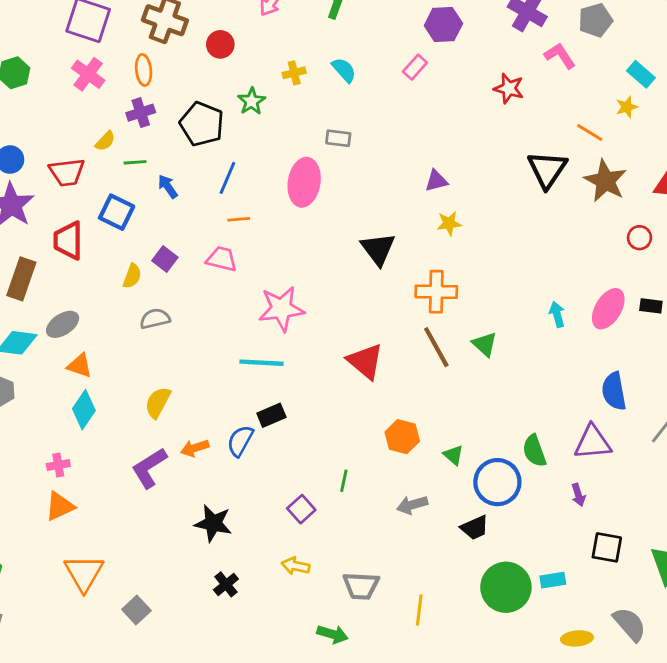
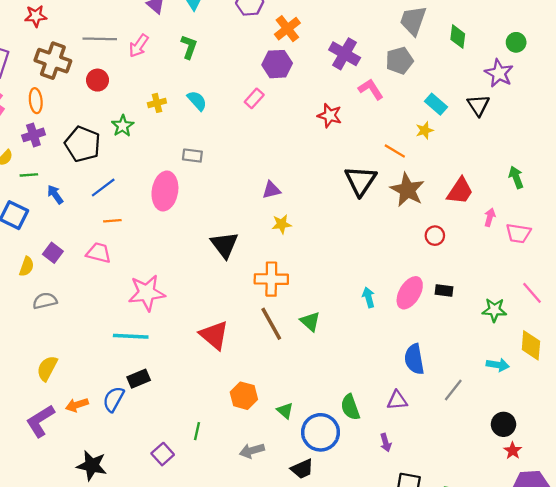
blue line: (227, 178) -> (103, 188), turned 30
purple triangle: (593, 442) -> (397, 400), size x0.7

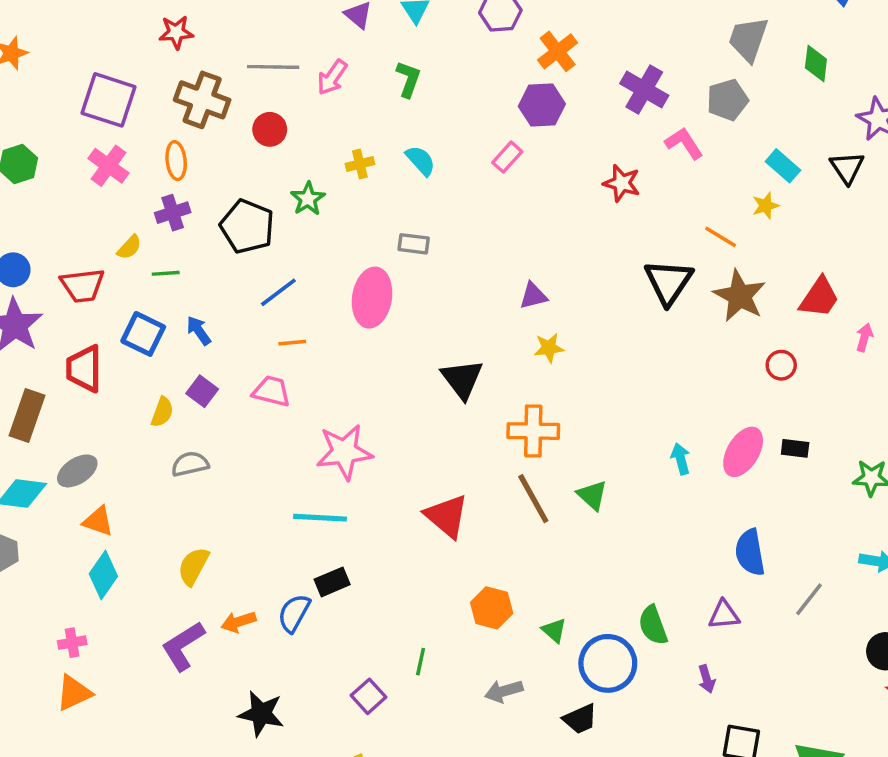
blue arrow: (55, 194) -> (199, 330), moved

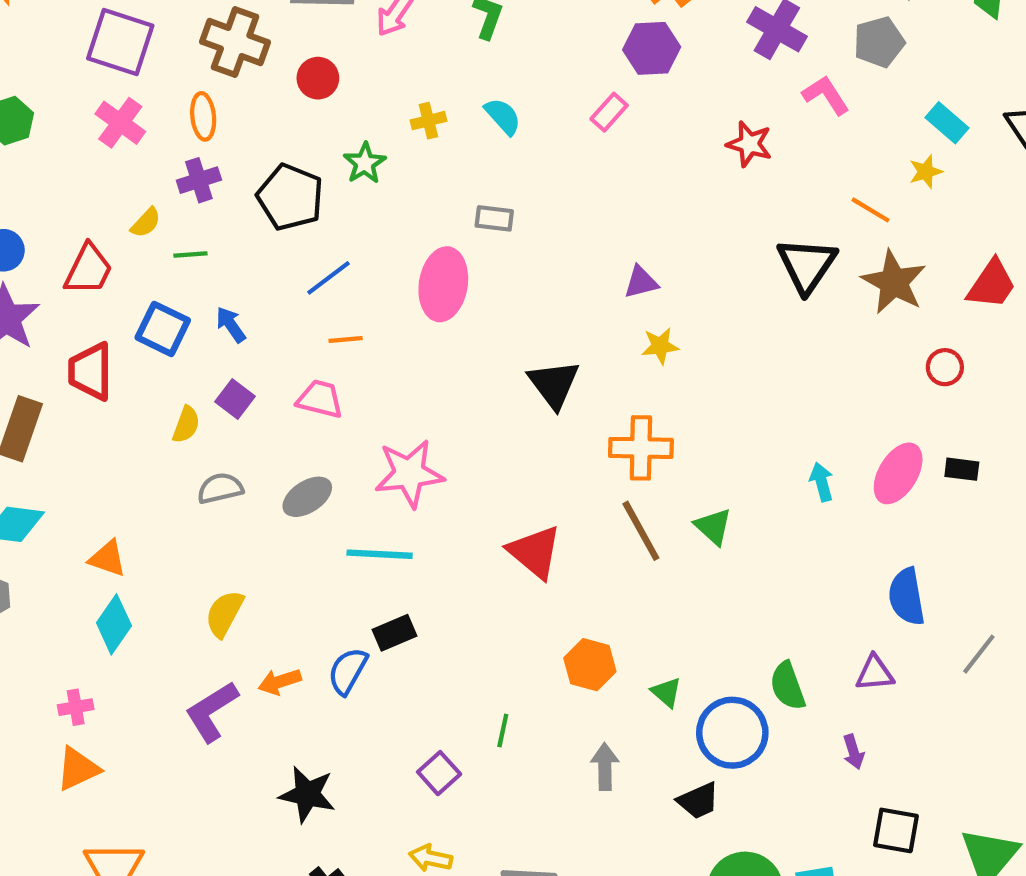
red trapezoid: (82, 285) -> (88, 269), turned -57
gray ellipse: (77, 471) -> (307, 497), moved
gray arrow: (504, 691) -> (605, 767), turned 105

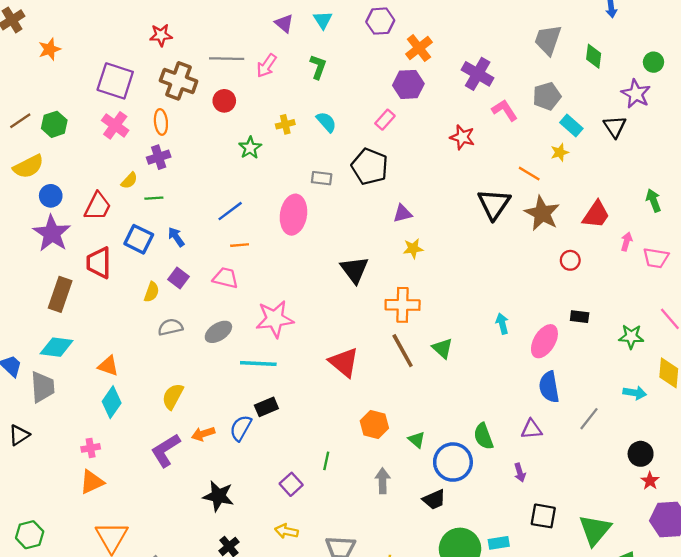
gray pentagon: (879, 42) -> (547, 96), moved
black pentagon: (290, 197) -> (370, 167), moved
pink ellipse: (898, 473) -> (544, 341), moved

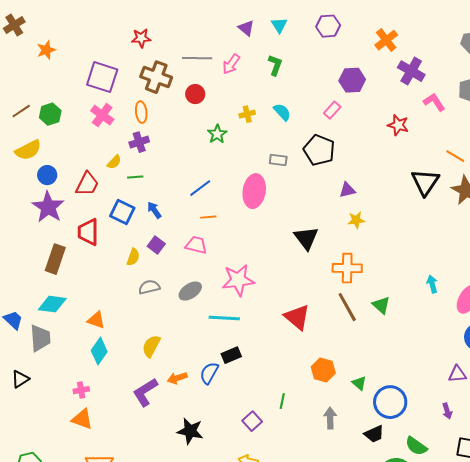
orange cross: (419, 48) -> (386, 40), moved
green semicircle: (483, 436) -> (416, 446), moved, turned -35
orange triangle: (92, 482) -> (82, 419), turned 45

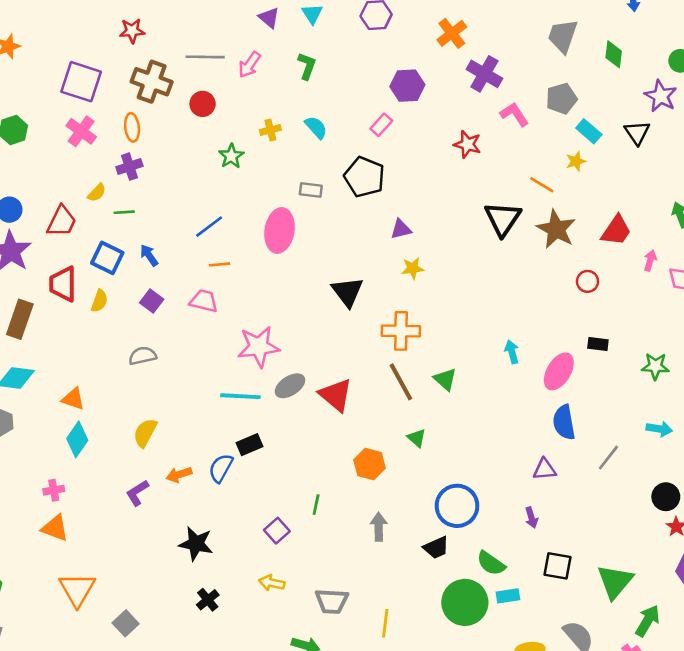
yellow semicircle: (133, 257) -> (99, 301), moved
gray ellipse: (190, 291) -> (290, 386), moved
green triangle: (359, 383) -> (417, 438), moved
purple L-shape: (145, 392) -> (137, 493), size x0.7

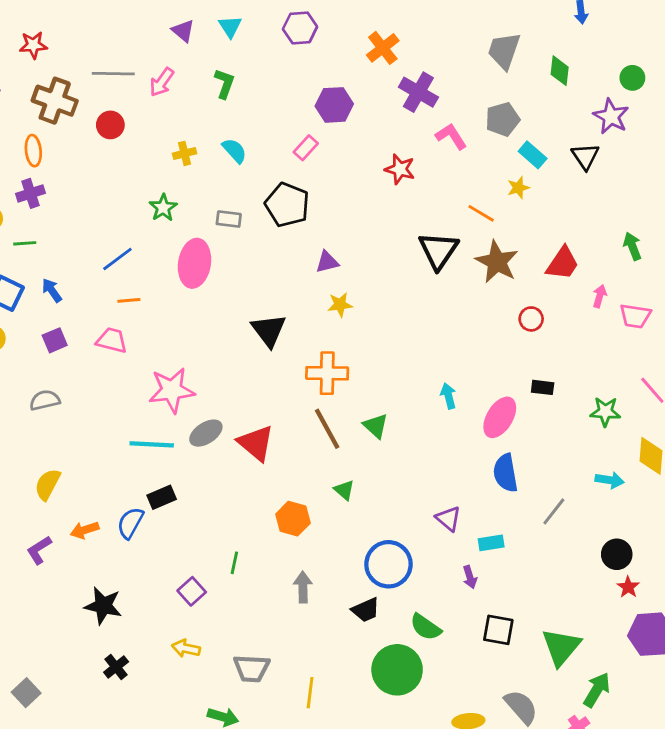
green star: (231, 156) -> (163, 208), moved
purple square: (152, 301) -> (55, 340), turned 30
purple triangle: (544, 469) -> (448, 519), moved, turned 45
cyan rectangle: (508, 596) -> (491, 543), moved

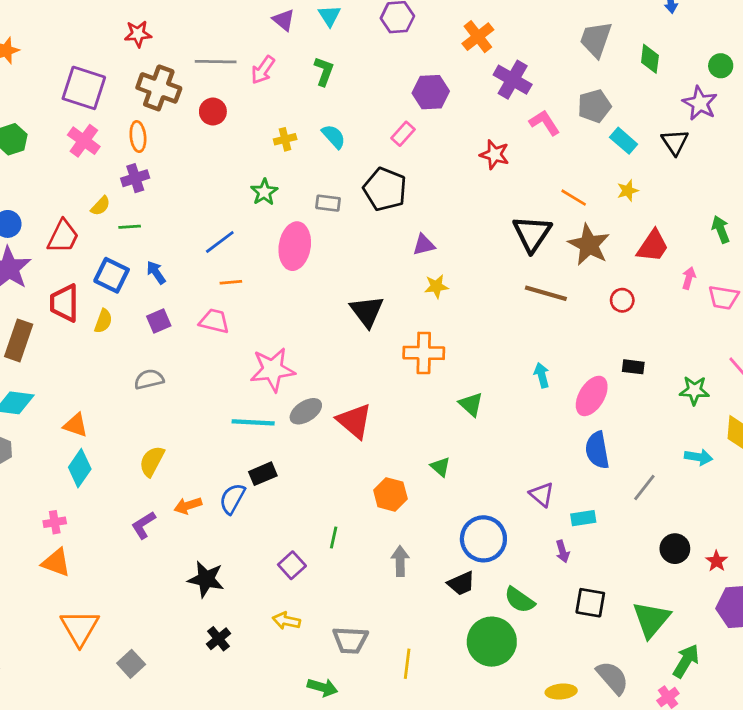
yellow star: (518, 188) -> (628, 191), moved
brown line: (327, 429) -> (546, 293), moved, turned -45
black circle: (617, 554) -> (675, 549), moved

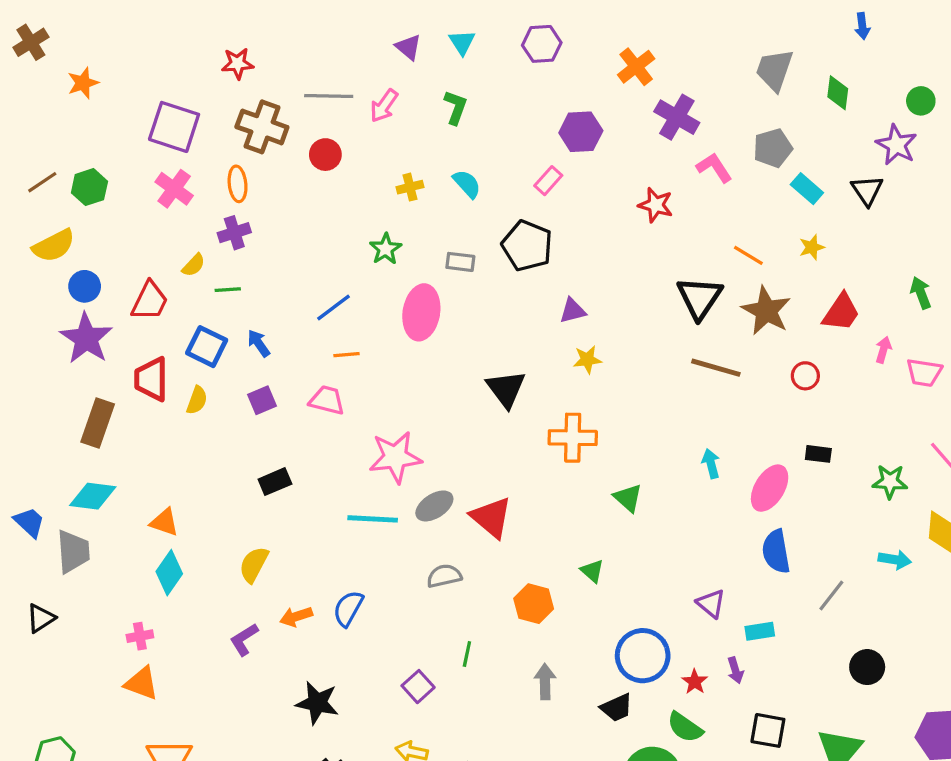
gray semicircle: (149, 379) -> (444, 576), moved
black rectangle: (263, 474) -> (275, 482), moved
red star: (717, 561) -> (695, 682), moved

